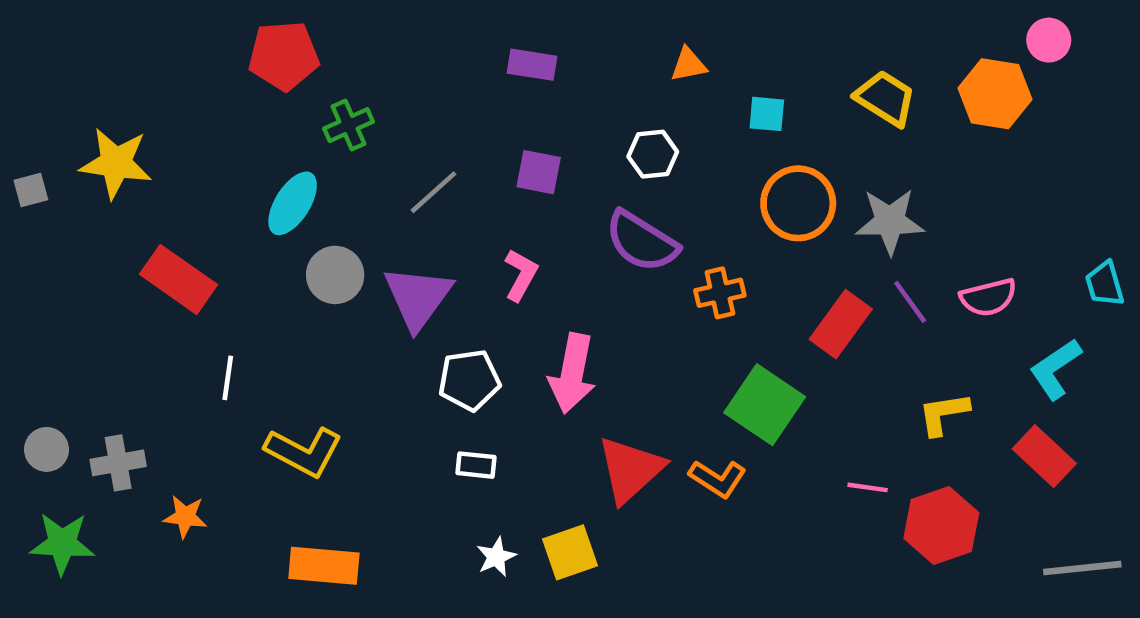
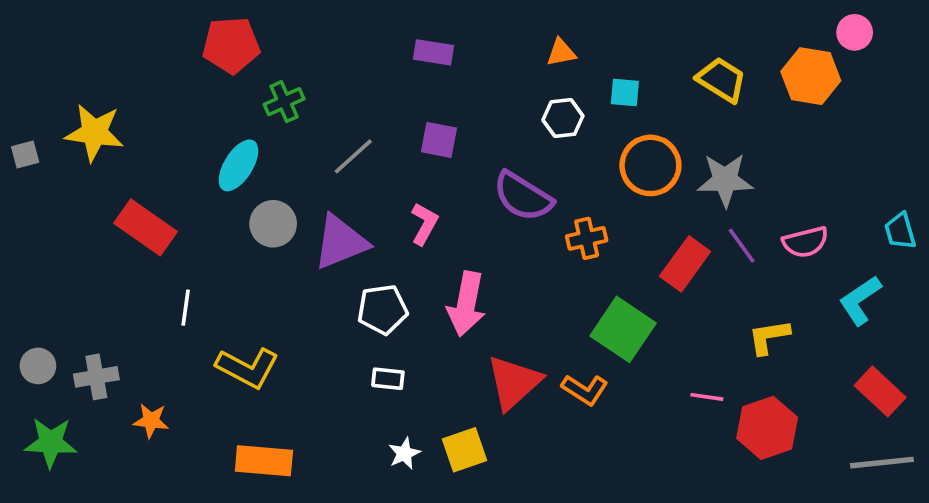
white hexagon: (653, 154) -> (563, 118), moved
purple triangle: (418, 297) -> (341, 242), turned 32
red rectangle: (1044, 456) -> (880, 391), moved

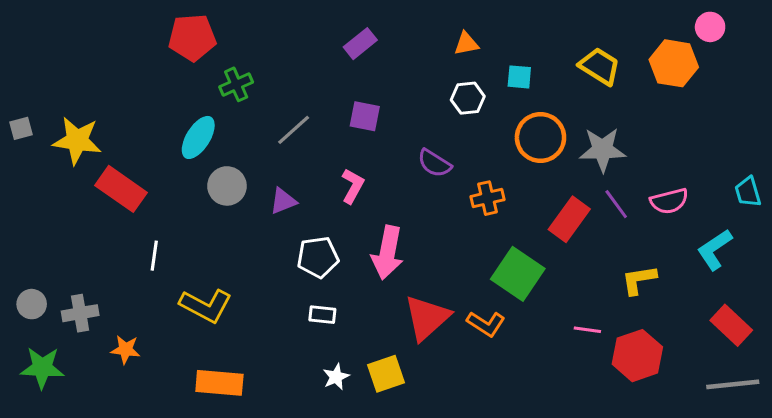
purple rectangle: (434, 52) -> (360, 44), turned -48
yellow star: (94, 133) -> (77, 141), moved
purple semicircle: (523, 196) -> (434, 163), size x0.7
purple triangle: (341, 242) -> (283, 201), size x0.6

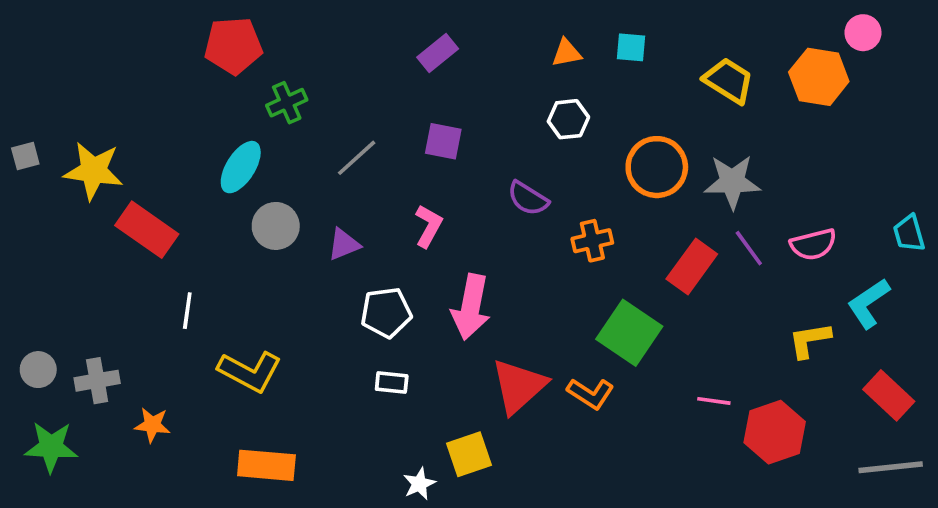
cyan square: (519, 77) -> (631, 47), moved
yellow L-shape: (639, 280) -> (810, 340), moved
white star: (336, 377) -> (419, 484), moved

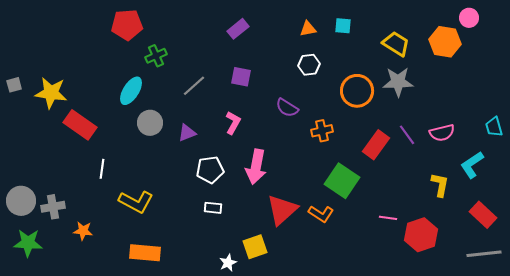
gray star: (732, 182) -> (398, 82), moved
yellow L-shape: (810, 340) -> (440, 185), turned 110
gray circle: (38, 370) -> (21, 201), size x1.5

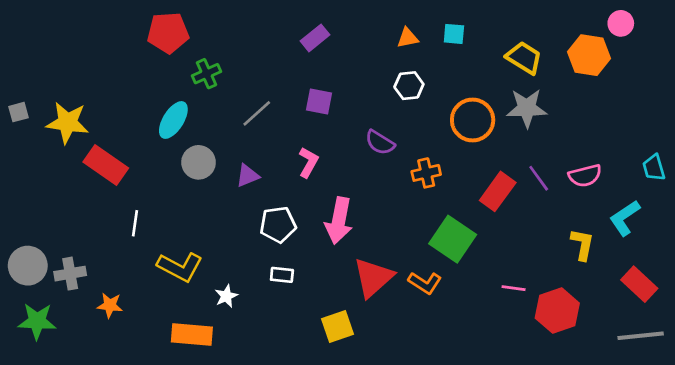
white star: (228, 263) -> (226, 296), moved

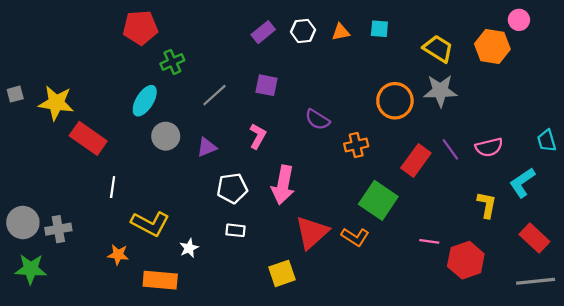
white hexagon: (409, 86) -> (303, 31), moved
orange star: (110, 305) -> (118, 255), moved

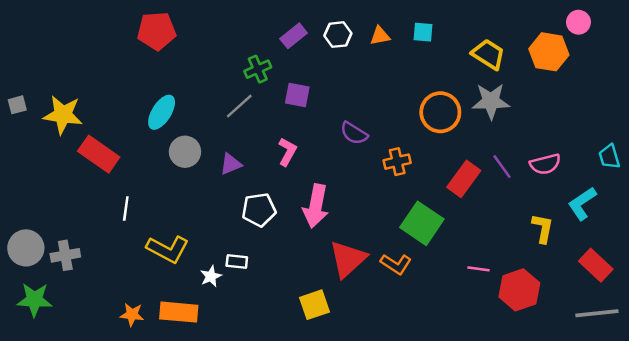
green cross: (172, 62) -> (258, 69), moved
white rectangle: (235, 230) -> (237, 262), moved
orange star: (118, 255) -> (132, 315), moved

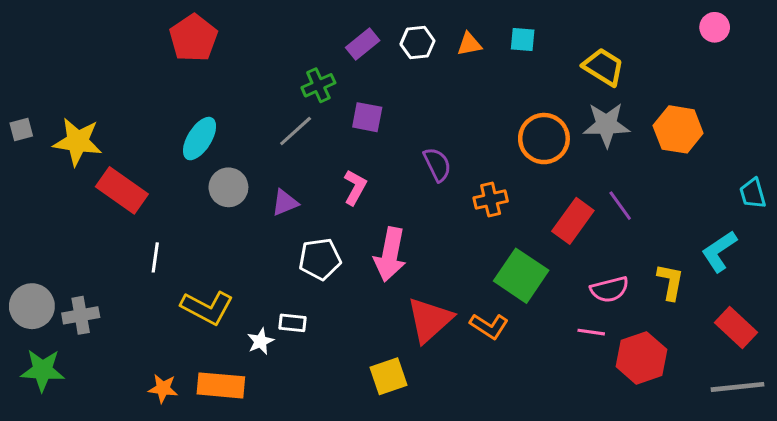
red pentagon: (157, 31) -> (193, 38), turned -30
orange hexagon: (549, 52) -> (678, 129), moved
purple semicircle: (354, 133) -> (437, 164), turned -148
pink semicircle: (545, 164) -> (609, 289), moved

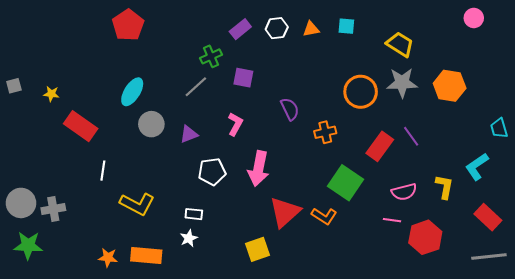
yellow star: (78, 142) -> (51, 94), size x0.5
white star: (260, 341) -> (189, 238), moved

